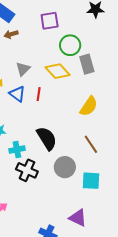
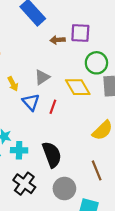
brown arrow: (11, 34) -> (58, 40), moved
cyan cross: (17, 150) -> (19, 150), moved

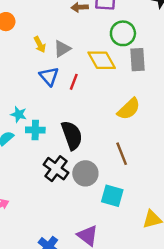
yellow arrow: (13, 84) -> (40, 45), moved
black cross: (24, 184) -> (56, 169), moved

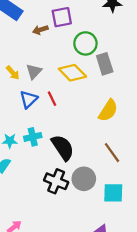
blue triangle: (49, 76) -> (29, 99), turned 42
red line: (74, 82) -> (52, 99), turned -32
cyan cross: (35, 130) -> (33, 137), moved

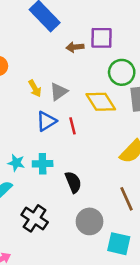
black semicircle: (63, 148) -> (73, 182), size x0.7
black cross: (56, 181) -> (35, 218), moved

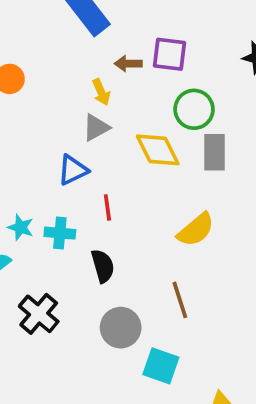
yellow arrow: (35, 88) -> (101, 92), moved
red line: (72, 126) -> (107, 207), moved

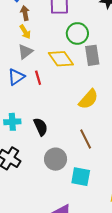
brown arrow: (128, 64) -> (25, 13), moved, turned 88
red line: (107, 207) -> (38, 78), moved
cyan cross: (60, 233) -> (12, 122), moved

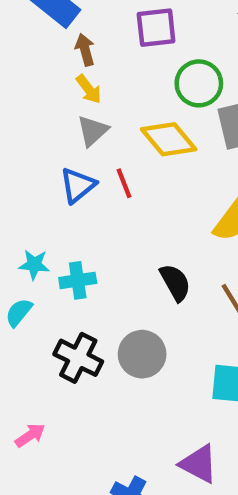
black semicircle: (41, 127) -> (175, 282), moved
gray circle: (56, 159) -> (142, 354), moved

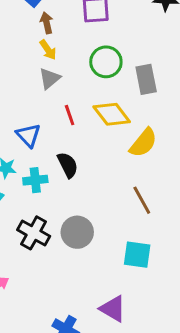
green circle: (199, 83) -> (106, 62), moved
yellow diamond: (169, 139) -> (112, 114), moved
blue triangle: (78, 185) -> (28, 135), moved, turned -36
black semicircle: (175, 282) -> (68, 165), moved

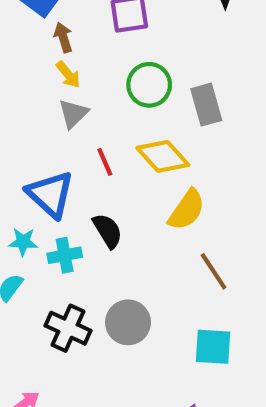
blue triangle: (28, 135) -> (50, 194), size x1.4
yellow semicircle: (143, 143) -> (187, 210), moved

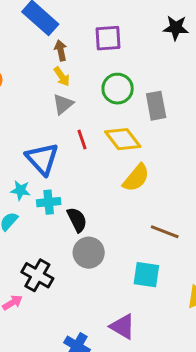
black semicircle: (108, 231) -> (77, 220), moved
brown line: (214, 271) -> (165, 232), moved, turned -40
black cross: (68, 328) -> (37, 275), moved

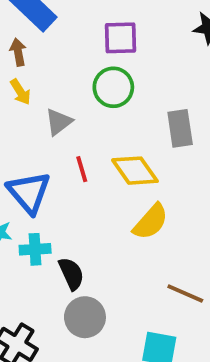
brown arrow: (61, 50) -> (18, 52), moved
yellow arrow: (62, 77) -> (20, 92), moved
green circle: (118, 89) -> (113, 87), moved

